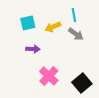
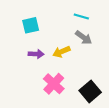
cyan line: (74, 15) -> (81, 16), turned -64
yellow arrow: (53, 27) -> (61, 52), moved

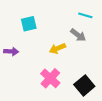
cyan line: (81, 16) -> (85, 15), moved
purple arrow: (36, 54) -> (11, 51), moved

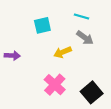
cyan line: (85, 15) -> (82, 16), moved
cyan square: (29, 24) -> (42, 25), moved

